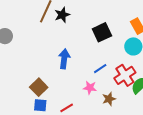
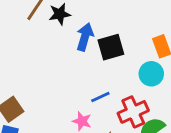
blue arrow: (64, 59) -> (85, 37), moved

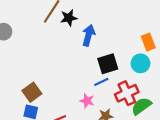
black square: (111, 47) -> (108, 64), moved

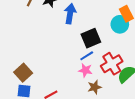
cyan circle: (140, 63) -> (120, 24), moved
pink star: (87, 101) -> (85, 70), moved

